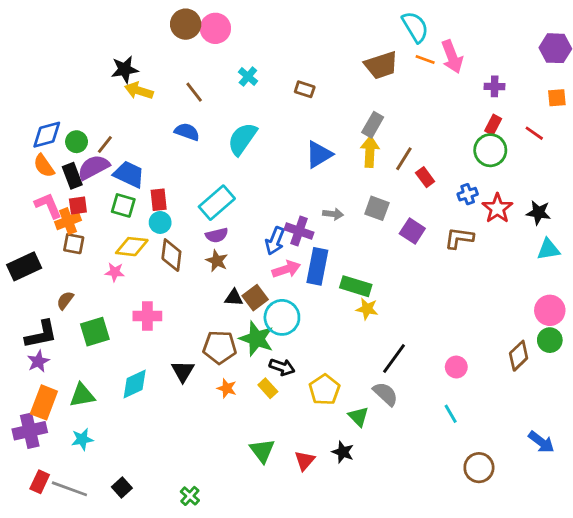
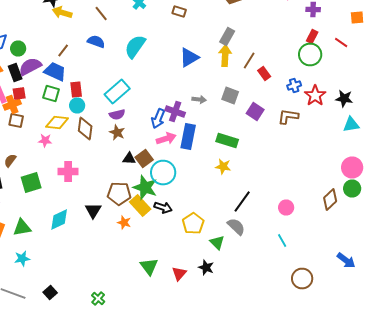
brown line: (105, 145) -> (63, 50), moved
green rectangle: (356, 286) -> (227, 140), moved
yellow rectangle: (268, 388) -> (140, 206), moved, size x1.5

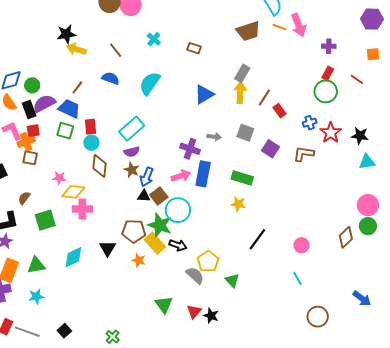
blue arrow: (158, 118) -> (147, 177), moved
yellow diamond: (57, 122) -> (73, 192), moved
gray semicircle: (236, 226) -> (195, 275), moved
black star: (206, 268) -> (211, 316), moved

